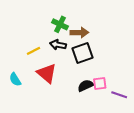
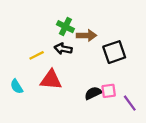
black square: (82, 53) -> (114, 52), moved
red triangle: (47, 73) -> (51, 80), turned -35
purple line: (119, 95) -> (130, 103), turned 35

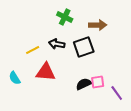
green cross: (65, 27) -> (65, 17), moved
brown arrow: (86, 35) -> (98, 25), moved
black square: (114, 52) -> (84, 47), moved

